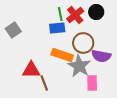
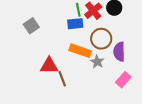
purple semicircle: (101, 56) -> (119, 52), turned 78
gray star: (79, 66) -> (97, 62), size x0.6
pink rectangle: (92, 83) -> (123, 80), moved, turned 42

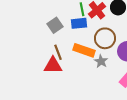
gray square: (31, 26) -> (55, 25), moved
brown line: (62, 79) -> (58, 52), moved

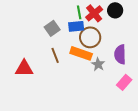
brown circle: (105, 38) -> (90, 37), moved
red triangle: (53, 65) -> (24, 68), moved

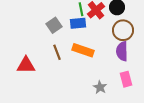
brown circle: (90, 37) -> (123, 30), moved
gray star: (98, 64) -> (100, 87), moved
pink rectangle: (124, 82) -> (126, 79), turned -56

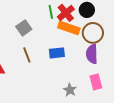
blue rectangle: (78, 23) -> (57, 53), moved
orange rectangle: (83, 50) -> (69, 28), moved

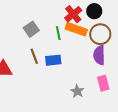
green line: (51, 12) -> (58, 33), moved
blue rectangle: (57, 53) -> (53, 60), moved

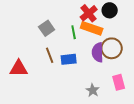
brown circle: (100, 34) -> (112, 48), moved
purple semicircle: (99, 55) -> (98, 52), moved

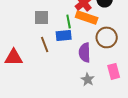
gray square: (47, 28) -> (42, 17), turned 35
purple semicircle: (98, 52) -> (85, 52), moved
blue rectangle: (69, 59) -> (64, 35), moved

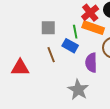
blue rectangle: (64, 35) -> (70, 46), turned 35
gray star: (88, 79) -> (78, 90), moved, size x1.5

